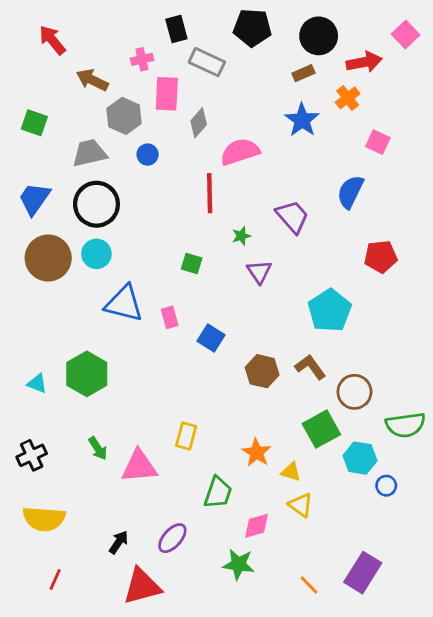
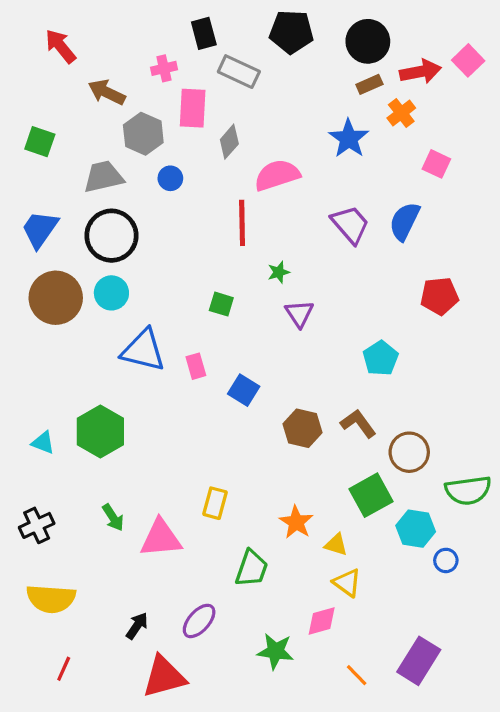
pink square: (406, 34) -> (468, 60), moved
brown rectangle: (303, 73) -> (369, 84), moved
purple trapezoid: (292, 217) -> (350, 224), moved
cyan pentagon: (330, 310) -> (381, 358), size x0.7
pink diamond: (257, 526) -> (322, 621), moved

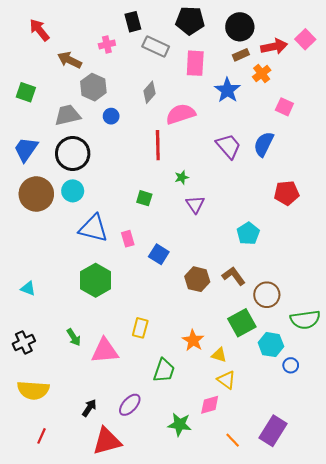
pink rectangle: (193, 108) -> (195, 63), moved
green hexagon: (100, 431) -> (96, 280), moved

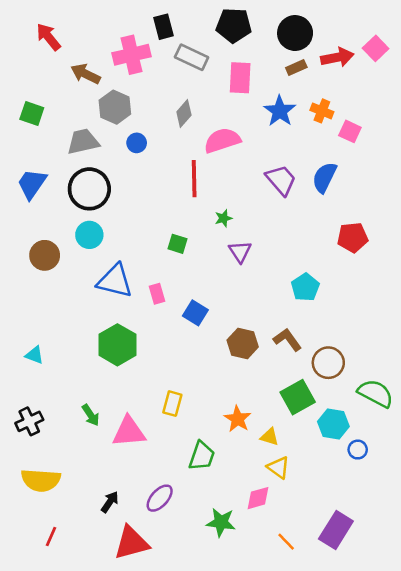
pink cross: (107, 44) -> (132, 55), size x1.8
orange cross: (262, 74) -> (322, 111), moved, turned -30
brown circle: (36, 194) -> (45, 255), moved, size x0.7
green semicircle: (305, 320) -> (376, 393), turned -144

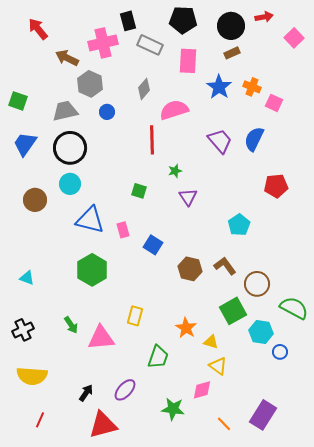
red arrow: (337, 57) -> (264, 17), moved, size x0.7
green square: (32, 114) -> (18, 101), moved

